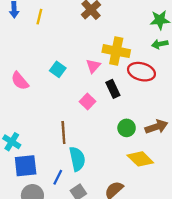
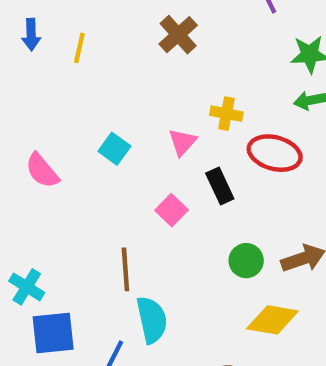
yellow cross: (116, 51) -> (226, 114), size x0.6
yellow diamond: (140, 159) -> (272, 320), turned -35

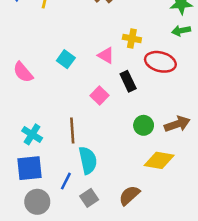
pink triangle: (183, 142) -> (106, 55), turned -42
cyan cross: (27, 287) -> (32, 134), moved

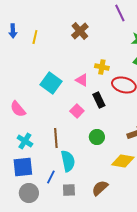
cyan square: (66, 59) -> (51, 83), size x1.5
pink semicircle: (23, 72) -> (18, 109), moved
green circle: (144, 125) -> (97, 137), moved
gray square: (89, 198) -> (69, 190), turned 32

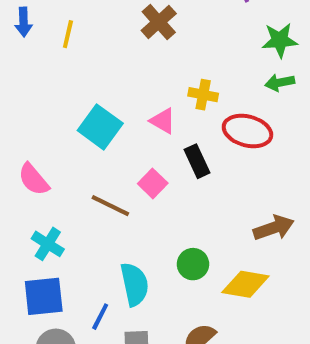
green circle: (97, 137) -> (193, 264), moved
brown line: (56, 138) -> (110, 206), moved, turned -60

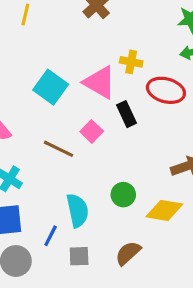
pink triangle: (163, 121) -> (100, 82), size x1.6

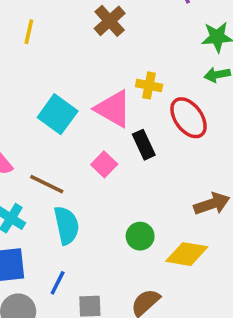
red ellipse: (166, 90) -> (189, 118), turned 39
brown line: (59, 149) -> (47, 184), moved
cyan semicircle: (77, 210) -> (67, 225), moved

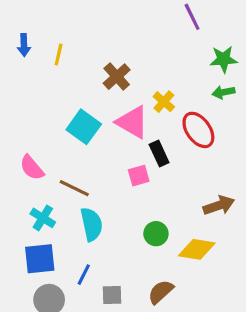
brown cross: (110, 21) -> (117, 77), moved
yellow cross: (149, 85) -> (164, 102), turned 30
pink square: (104, 164) -> (139, 176), moved, turned 30

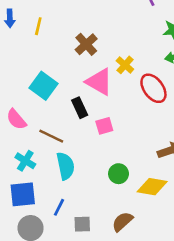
cyan square: (84, 127) -> (43, 86), moved
black rectangle: (159, 154) -> (80, 108), moved

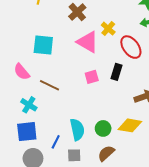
cyan square: (43, 86) -> (43, 45), turned -30
black rectangle: (80, 108) -> (116, 72), moved, turned 42
cyan semicircle: (65, 166) -> (77, 130), moved
green circle: (119, 174) -> (103, 128), moved

